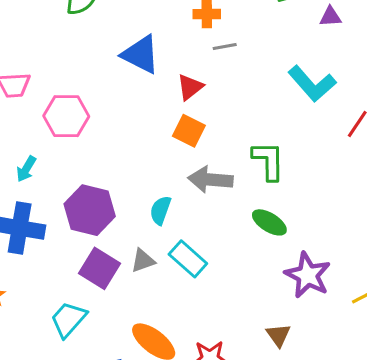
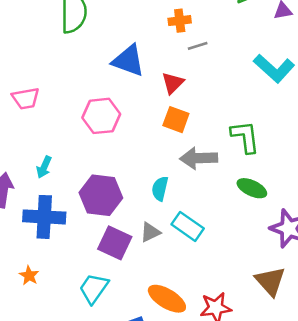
pink hexagon: (66, 116) -> (101, 116), moved
brown triangle: (278, 335) -> (270, 281), size x1.5

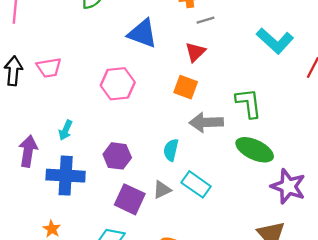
red triangle: (173, 83) -> (195, 52), moved
green ellipse: (252, 188) -> (255, 150), size x1.4
purple hexagon: (101, 195) -> (117, 156), size x0.7

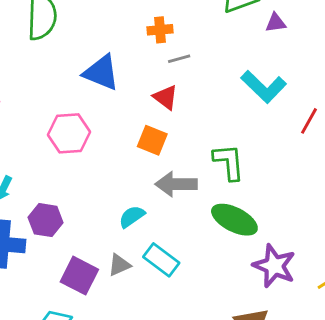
red triangle: (195, 52) -> (165, 97), turned -40
cyan semicircle: (171, 150) -> (132, 217), turned 40
purple hexagon: (117, 156) -> (46, 220), moved

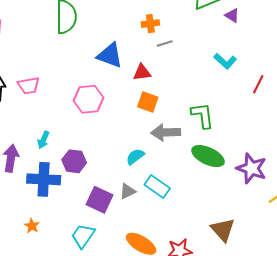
purple triangle: (276, 23) -> (232, 15), turned 42
cyan L-shape: (264, 87) -> (225, 61), size x0.7
red triangle: (165, 97) -> (142, 72), moved, turned -42
purple star: (274, 266) -> (251, 168), moved

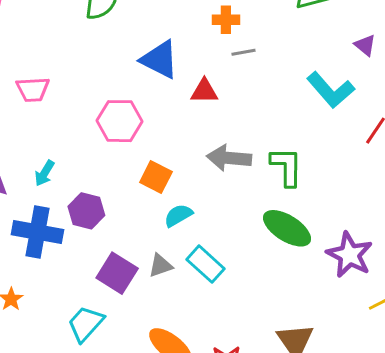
purple triangle: (232, 15) -> (365, 45), moved
cyan L-shape: (225, 61) -> (331, 90), size x1.4
orange square: (148, 102) -> (156, 177), moved
gray arrow: (166, 132) -> (229, 158), moved

